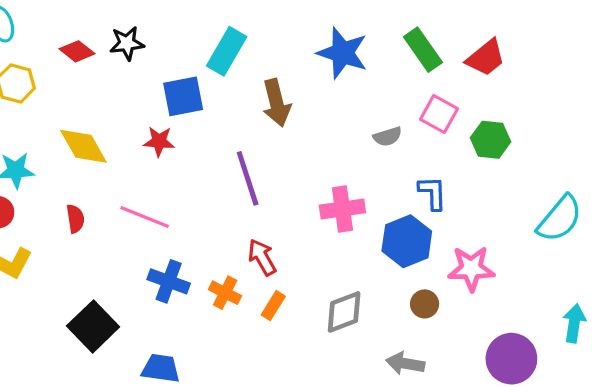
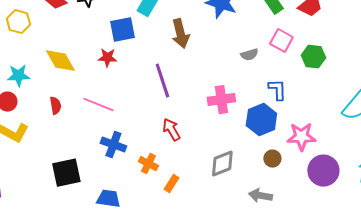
orange cross: (225, 293) -> (148, 164), moved
orange rectangle: (273, 306) -> (171, 184), moved
black square: (93, 326) -> (66, 173), turned 32
purple circle: (511, 359) -> (323, 171), moved

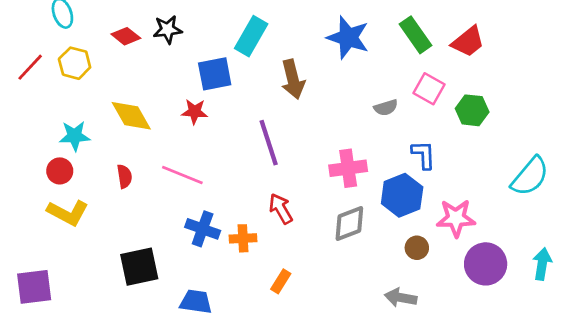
orange cross: (148, 164) -> (243, 238), moved, turned -30
gray diamond: (222, 164) -> (349, 224), moved

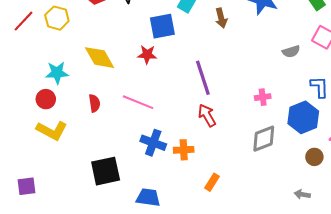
brown arrow: (293, 79) -> (221, 18), moved, size x0.7
pink cross: (348, 168) -> (263, 97), size x0.6
red arrow: (281, 209) -> (207, 115), moved
purple square: (34, 287) -> (27, 186), size x0.7
gray arrow: (401, 298) -> (302, 194), size x0.7

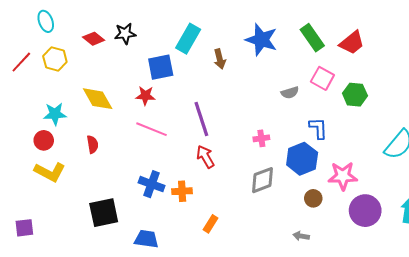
pink line: (138, 102) -> (152, 129), moved

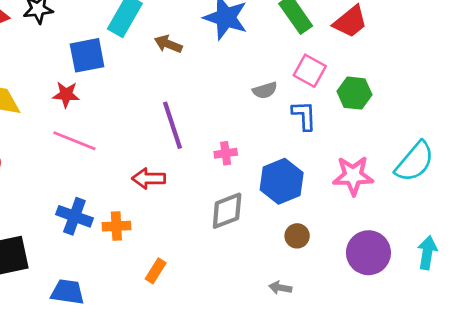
brown arrow: (220, 59) -> (168, 44), turned 126
purple line: (201, 119) -> (172, 125), moved
blue L-shape: (318, 128) -> (304, 115), moved
red arrow: (205, 157) -> (149, 178), turned -60
pink star: (343, 176) -> (353, 176), moved

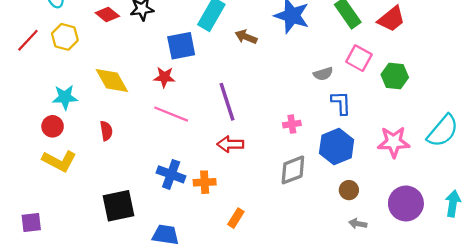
blue L-shape: (304, 115) -> (341, 103), moved
purple line: (172, 125) -> (227, 102), moved
gray arrow: (280, 288) -> (358, 224), moved

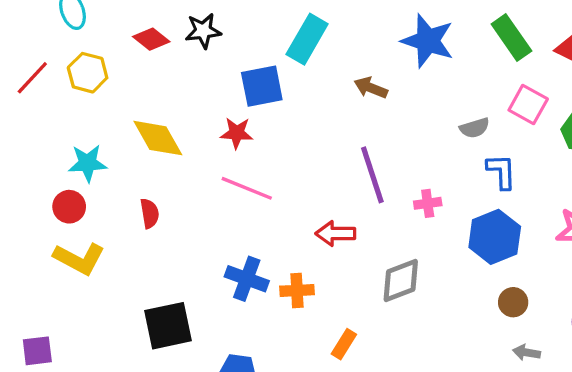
brown arrow: (246, 37) -> (371, 88), moved
purple line: (227, 102) -> (372, 175), moved
gray diamond: (293, 170) -> (401, 280), moved

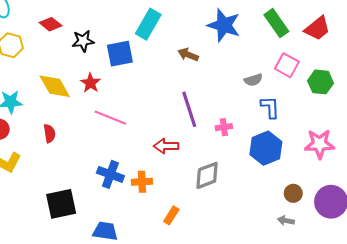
black star: (203, 31) -> (83, 41), moved
red star: (237, 133) -> (90, 83), moved, turned 30
brown circle: (513, 302) -> (293, 193), moved

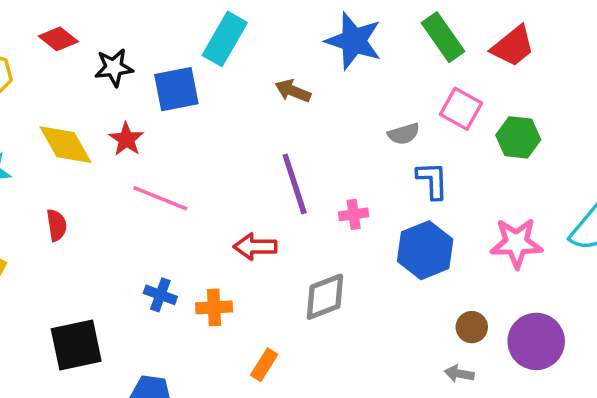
blue cross: (110, 174) -> (160, 295), size x0.7

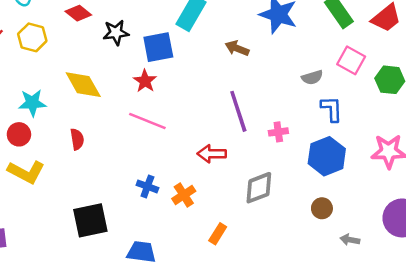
red star: (126, 139) -> (145, 81), moved
orange cross: (214, 307) -> (184, 195), turned -30
brown circle: (472, 327) -> (322, 208), moved

